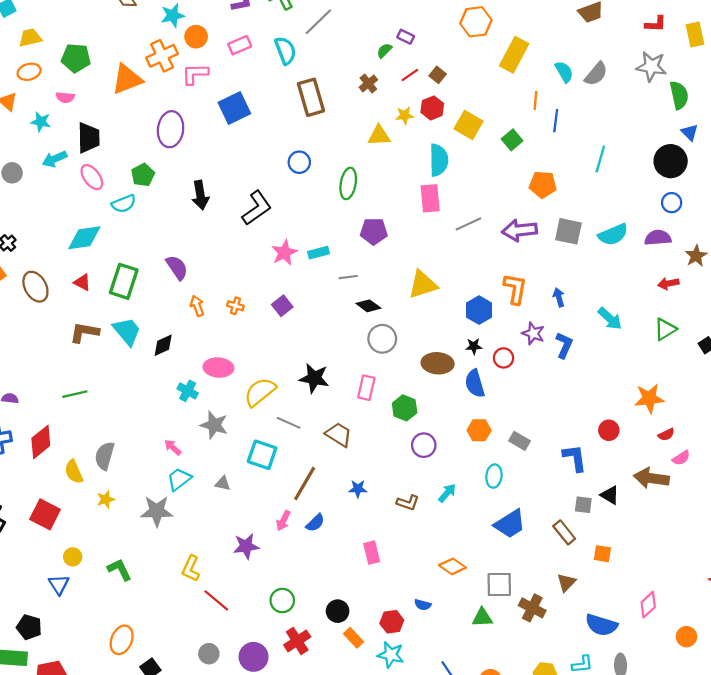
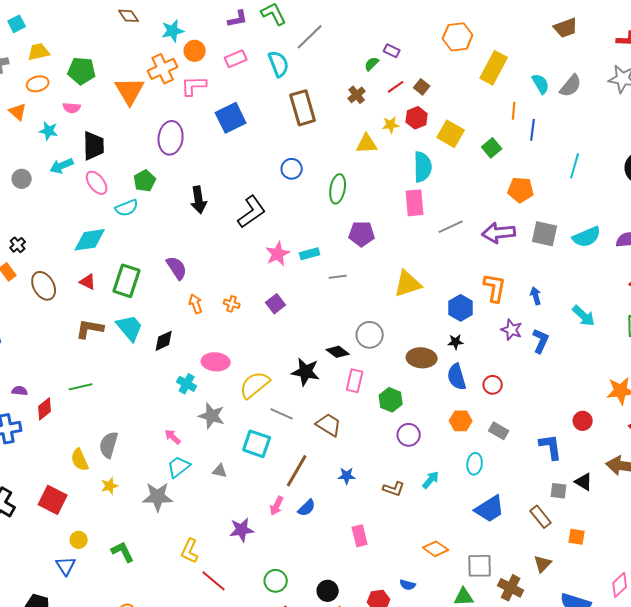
orange triangle: (127, 79) -> (130, 91), turned -40
black diamond: (368, 306) -> (338, 352), moved
red circle: (504, 358) -> (493, 385), moved
red diamond: (41, 442) -> (45, 409), moved, size x0.7

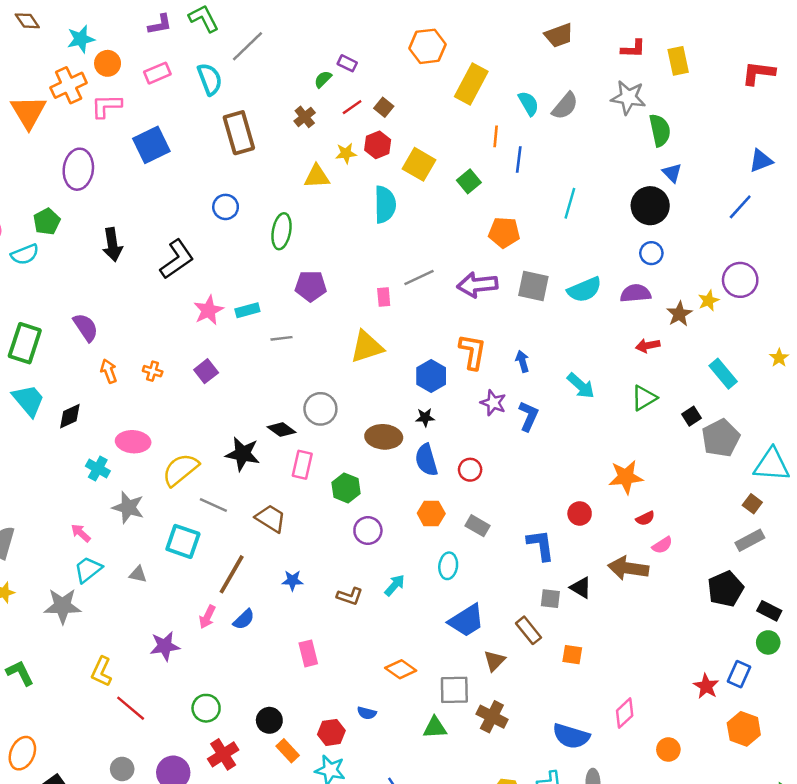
pink rectangle: (415, 203) -> (384, 297), moved, size x0.6
brown triangle: (543, 564) -> (494, 661), moved

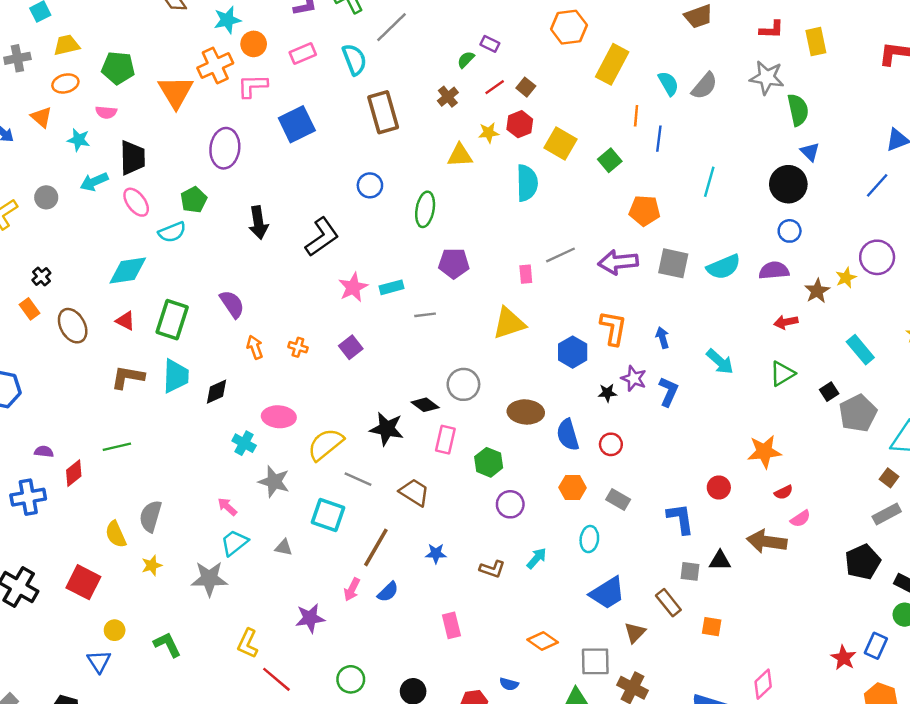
cyan trapezoid: (28, 400) -> (176, 376), turned 42
black star: (425, 417) -> (607, 393), moved
black triangle: (581, 588) -> (720, 561), turned -30

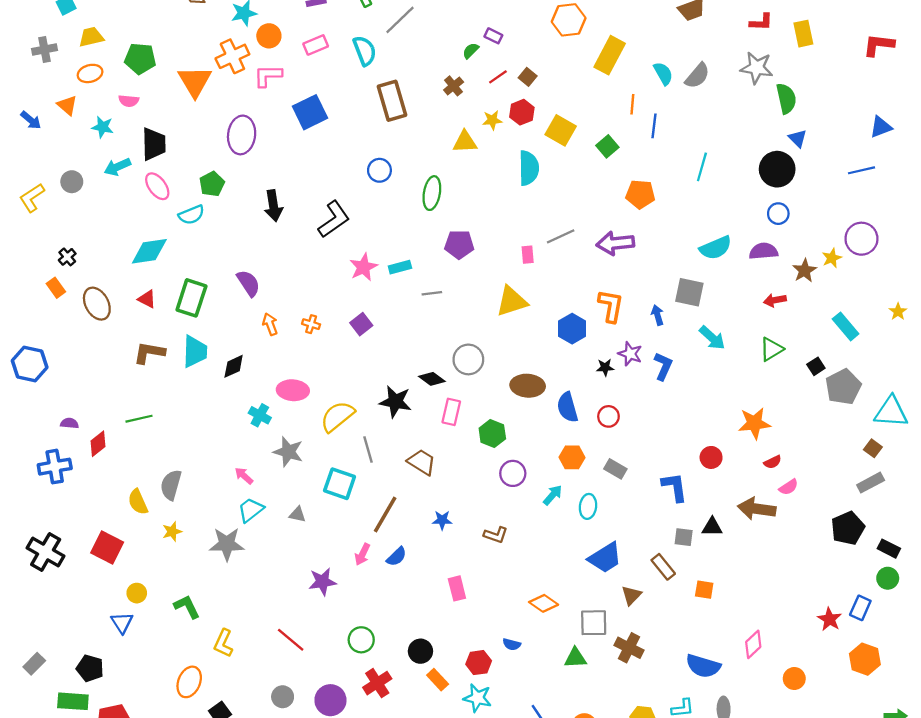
blue line: (877, 185) -> (861, 170), turned 35
gray square: (673, 263) -> (689, 292), moved
gray line: (358, 479) -> (368, 449), turned 50
cyan arrow: (537, 558) -> (553, 495), moved
yellow L-shape: (248, 643) -> (223, 643), moved

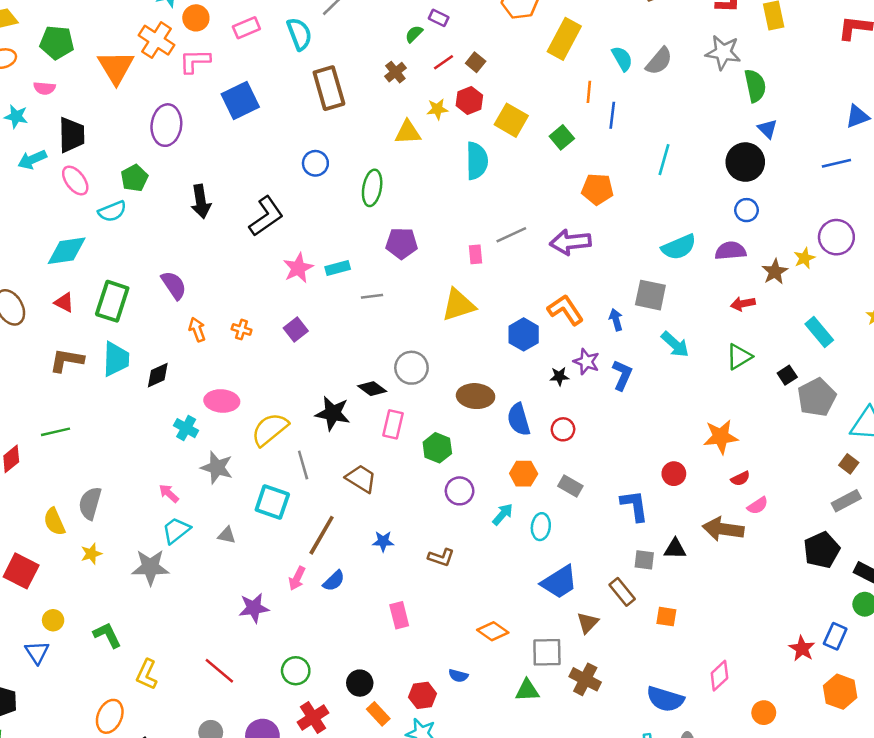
orange cross: (232, 56) -> (157, 40), turned -32
orange L-shape: (611, 306) -> (565, 310), turned -44

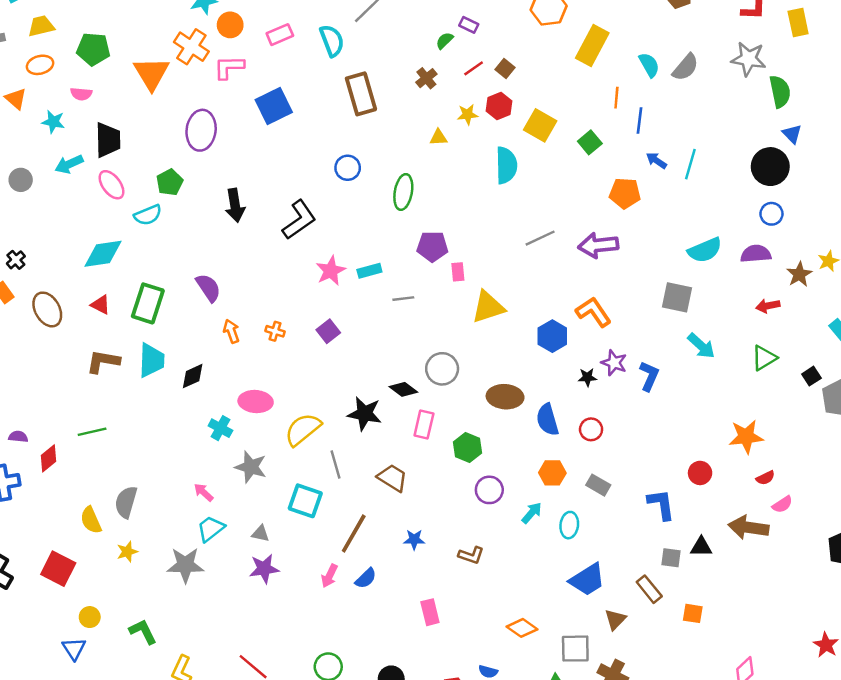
yellow triangle: (408, 132) -> (438, 138), size x0.7
pink rectangle: (476, 254) -> (458, 272), moved
blue arrow: (616, 320) -> (656, 161), moved, turned -40
purple star: (254, 608) -> (264, 569), moved

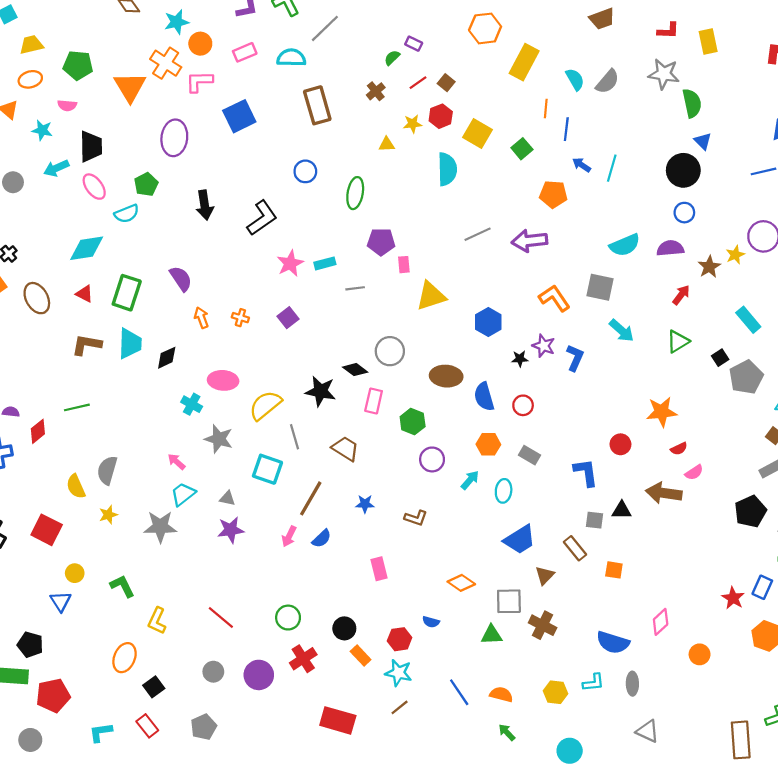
cyan semicircle: (332, 41) -> (291, 58), turned -68
red arrow: (768, 306) -> (681, 295), turned 138
orange L-shape: (593, 312) -> (554, 298), moved

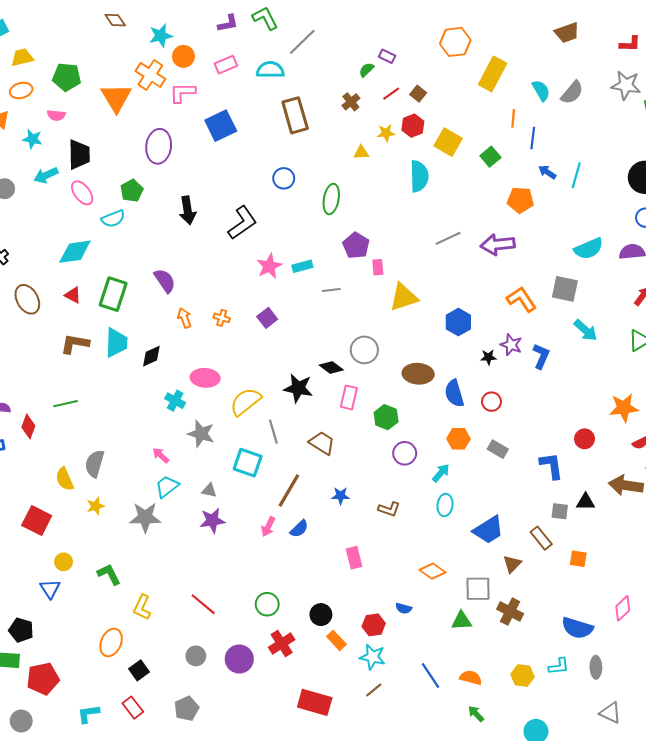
purple pentagon: (381, 242) -> (356, 246), turned 30
red diamond: (38, 431) -> (28, 426), turned -30
cyan ellipse: (504, 491) -> (445, 505), moved

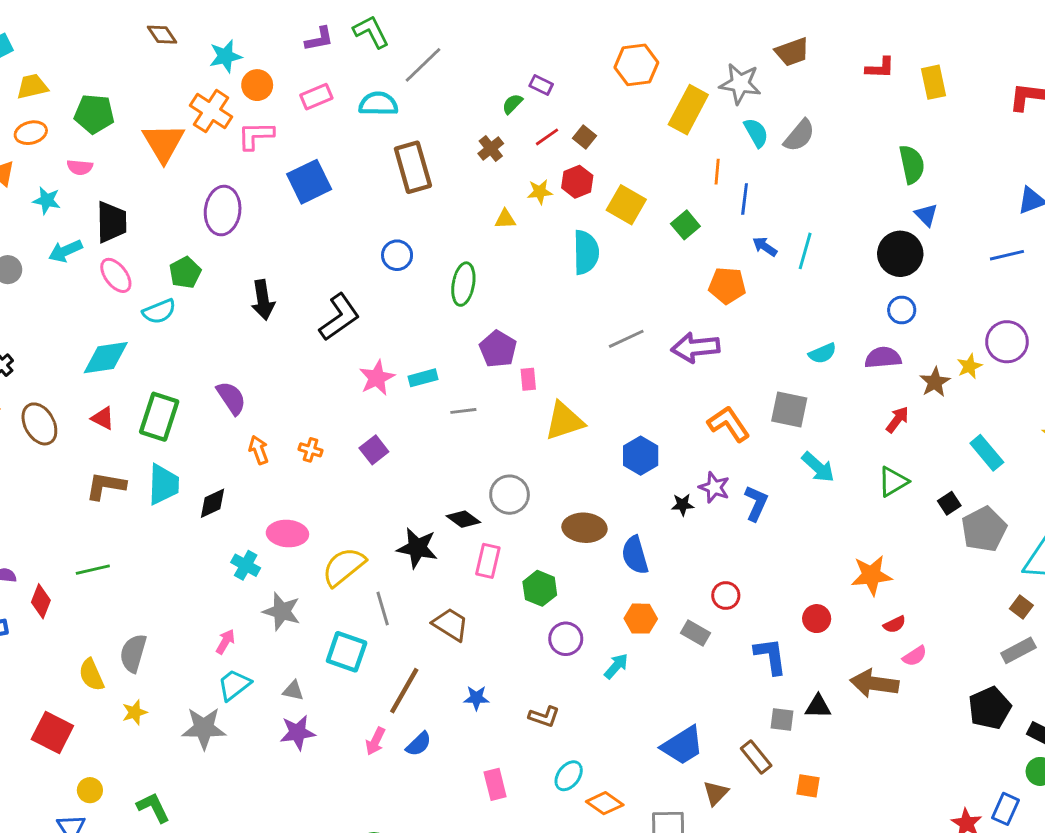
gray star: (626, 85) -> (740, 84), moved
cyan semicircle: (589, 249) -> (822, 353), size x0.7
red circle: (491, 402) -> (726, 596), moved
pink arrow: (161, 455) -> (225, 642), turned 78
cyan ellipse: (445, 505) -> (569, 776), moved, turned 30

